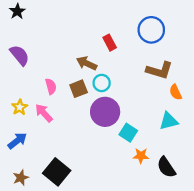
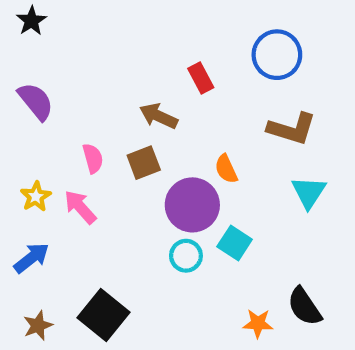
cyan circle: (102, 83) -> (186, 256), moved
orange semicircle: (176, 92) -> (226, 169), moved
cyan triangle: (169, 121) -> (309, 192), moved, turned -42
orange star: (141, 156) -> (258, 323), moved

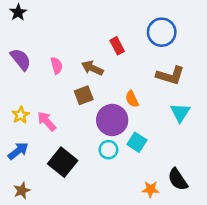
pink semicircle: (93, 158) -> (56, 66), moved
black square: (103, 315) -> (63, 162), moved

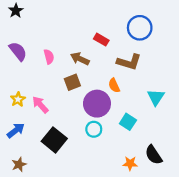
red rectangle: (117, 46) -> (101, 40), turned -32
brown L-shape: (170, 75) -> (129, 62), moved
cyan square: (137, 142) -> (128, 122), moved

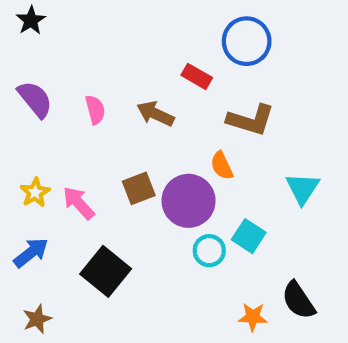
blue circle: (140, 28) -> (247, 41), moved
brown square: (72, 82) -> (139, 188), moved
cyan circle: (94, 129) -> (209, 251), moved

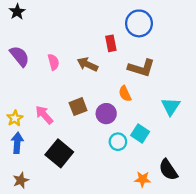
red rectangle: (197, 76) -> (111, 43), turned 49
yellow star: (35, 193) -> (15, 118), moved
purple circle: (189, 201) -> (106, 114), size x0.7
blue arrow: (31, 253) -> (17, 143), turned -48

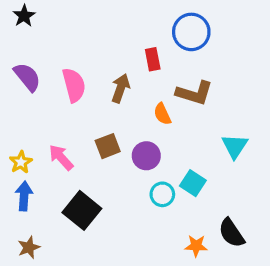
pink semicircle: (53, 62) -> (74, 85), size x1.5
brown arrow: (87, 64) -> (121, 88), turned 84
orange semicircle: (125, 94) -> (162, 114), moved

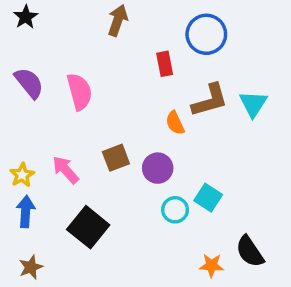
brown arrow: (121, 88) -> (118, 20), moved
brown L-shape: (195, 93) -> (210, 100), turned -33
cyan triangle: (235, 146) -> (253, 104), moved

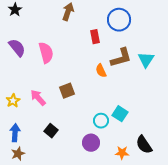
purple circle: (158, 168) -> (91, 143), moved
blue arrow: (26, 212) -> (15, 133), moved
black square: (88, 227) -> (51, 131), size x0.6

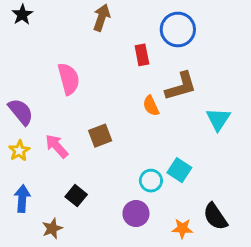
purple semicircle: (17, 48) -> (21, 112), moved
cyan triangle: (146, 60) -> (218, 119), moved
brown star: (18, 154) -> (52, 228), moved

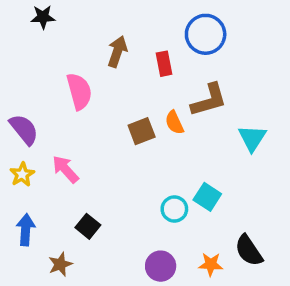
black star: (22, 15) -> (43, 17), moved, turned 30
brown arrow: (102, 18) -> (117, 52), moved
brown square: (100, 136) -> (142, 131), moved
purple circle: (136, 213) -> (161, 266), moved

